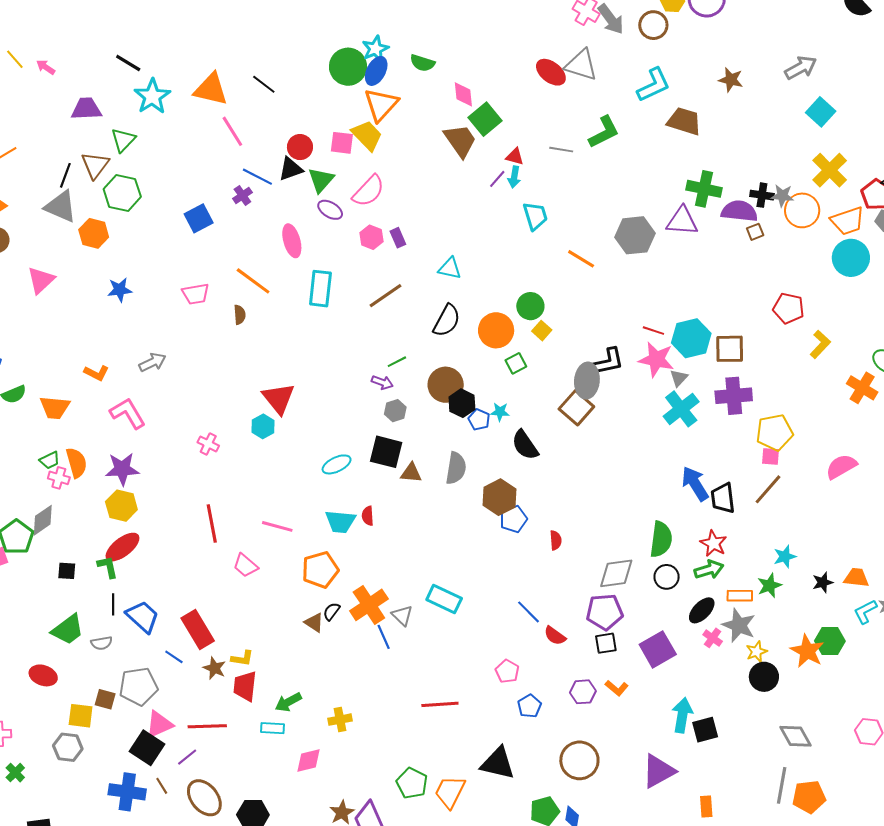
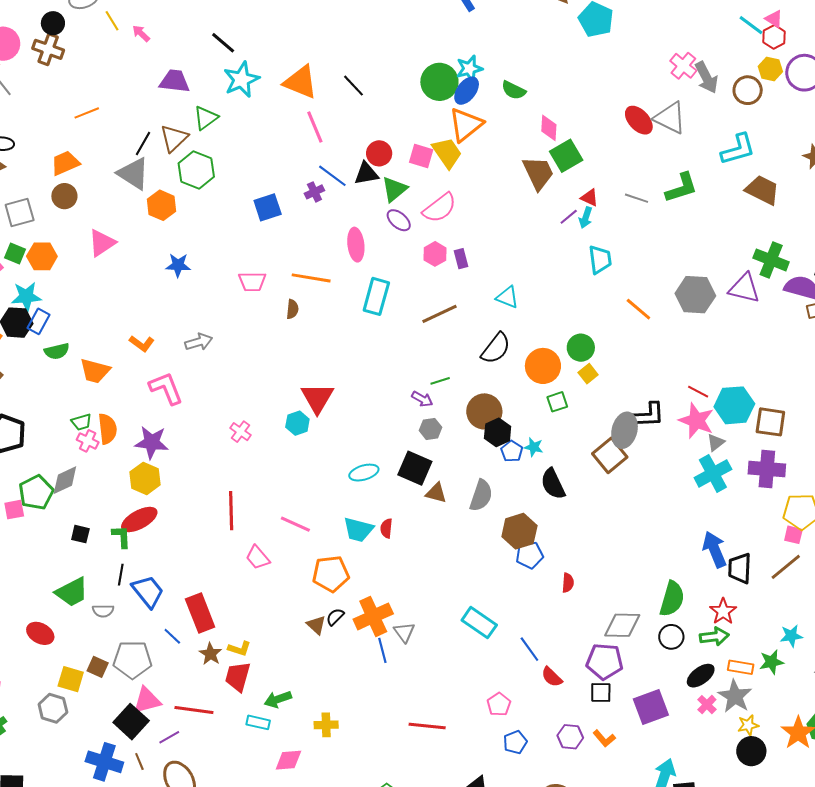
orange line: (253, 281) -> (311, 278), turned -36
cyan rectangle: (444, 599) -> (479, 623), moved

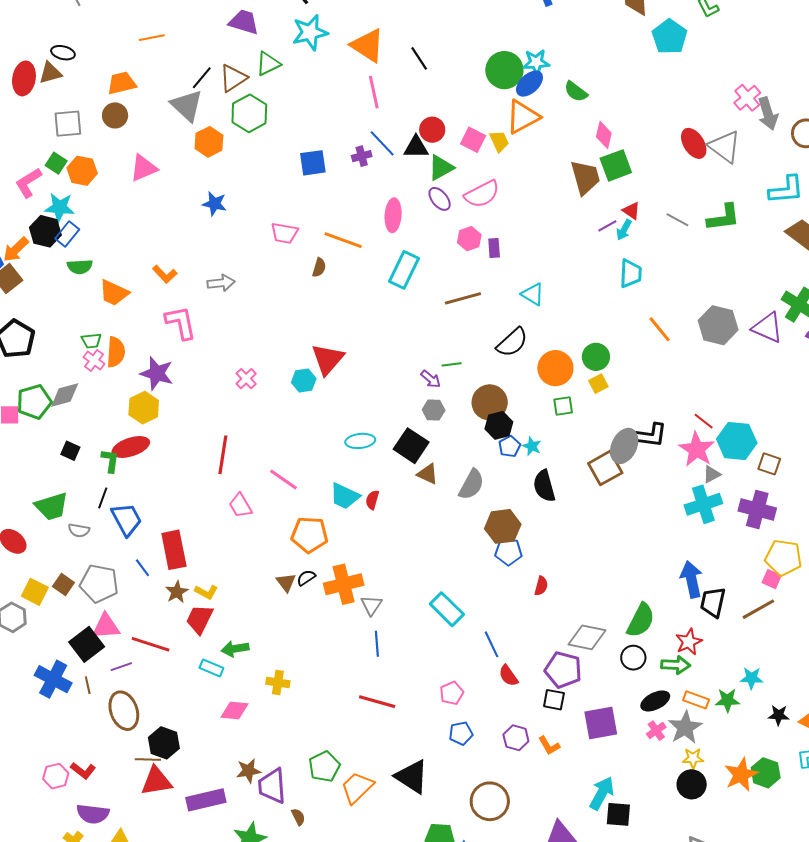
yellow trapezoid: (447, 153) -> (499, 141), size x0.7
brown square: (770, 422) -> (769, 464), size x0.7
blue line: (382, 650) -> (377, 644), moved

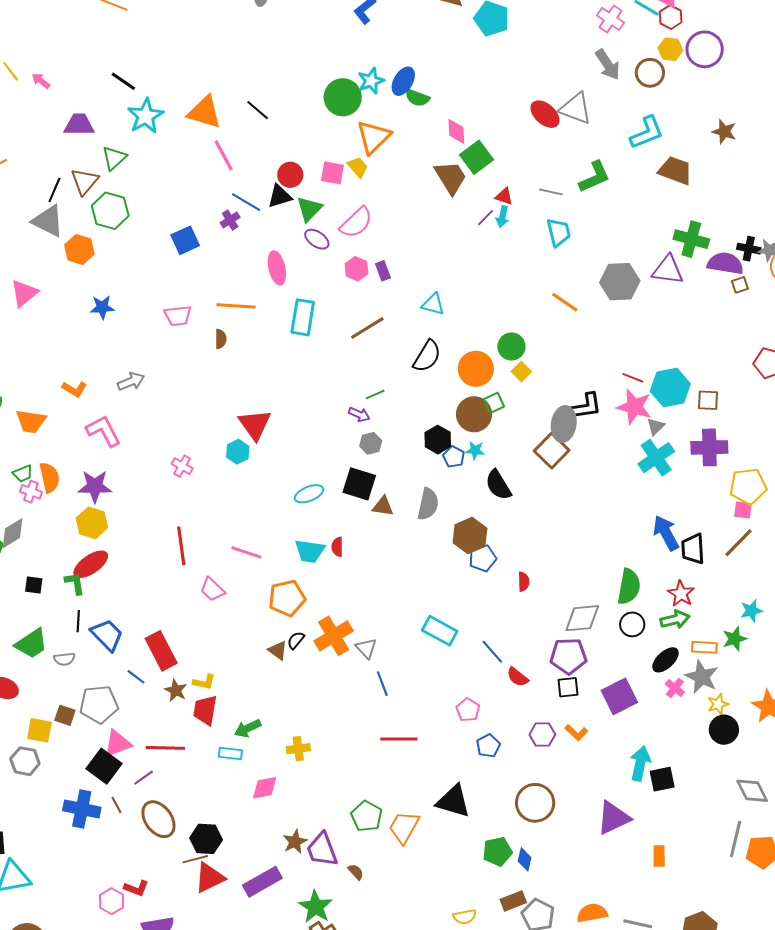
blue ellipse: (530, 84) -> (403, 81), moved
pink cross: (747, 98) -> (610, 19), moved
cyan trapezoid: (631, 274) -> (559, 232), moved
brown circle: (490, 402) -> (474, 414), moved

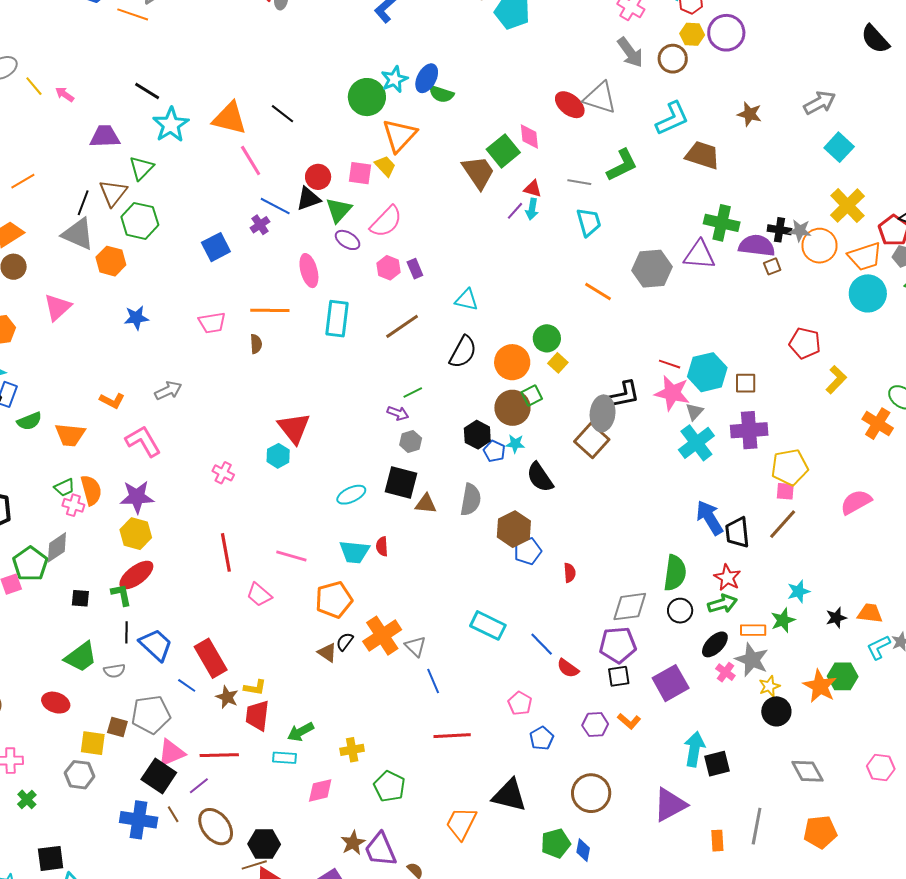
pink diamond: (456, 131) -> (529, 137), moved
green pentagon: (367, 816) -> (389, 786), moved
gray line: (736, 839) -> (757, 826), moved

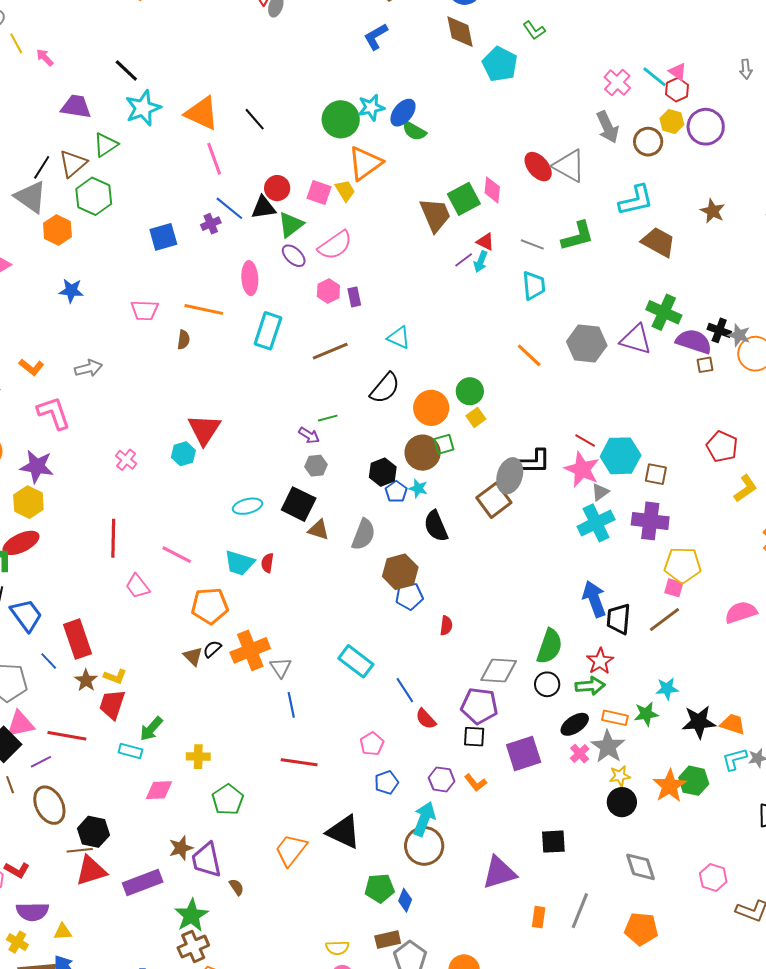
black star: (836, 618) -> (699, 722), size x1.6
green arrow: (301, 732) -> (151, 729), turned -32
cyan arrow: (694, 749) -> (424, 819), moved

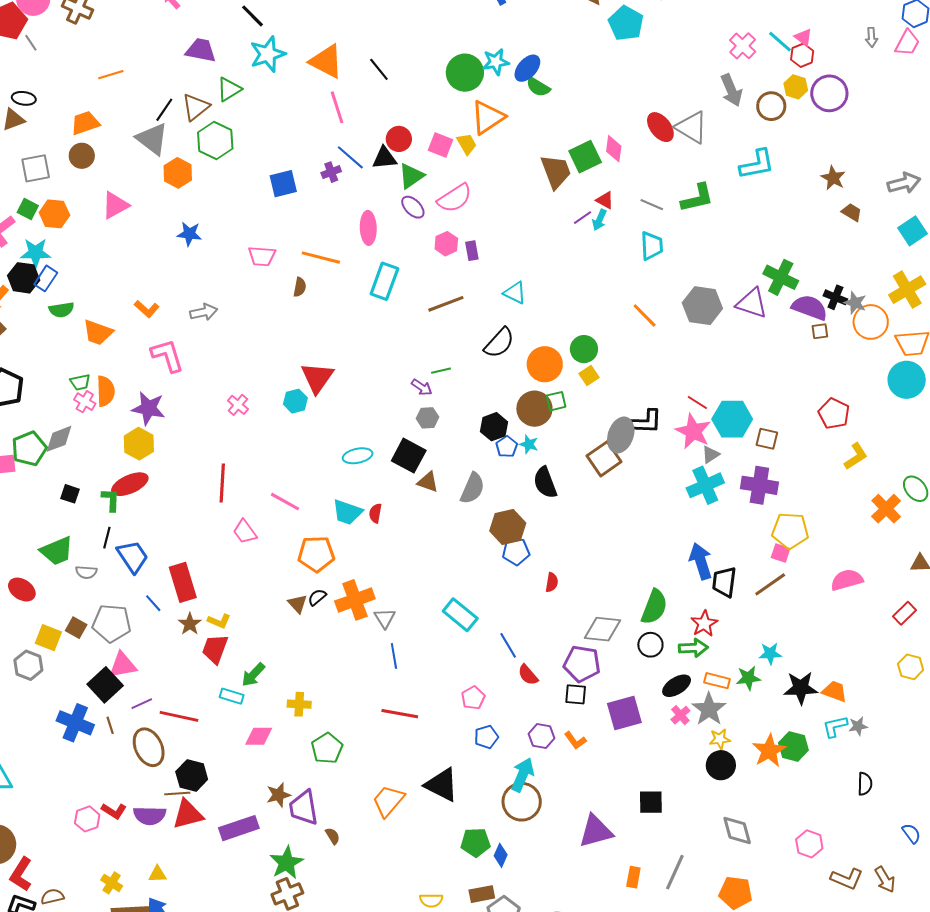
brown trapezoid: (658, 242) -> (852, 212), moved, size x0.6
red line: (67, 736) -> (179, 716), moved
purple semicircle: (32, 912) -> (150, 816), moved

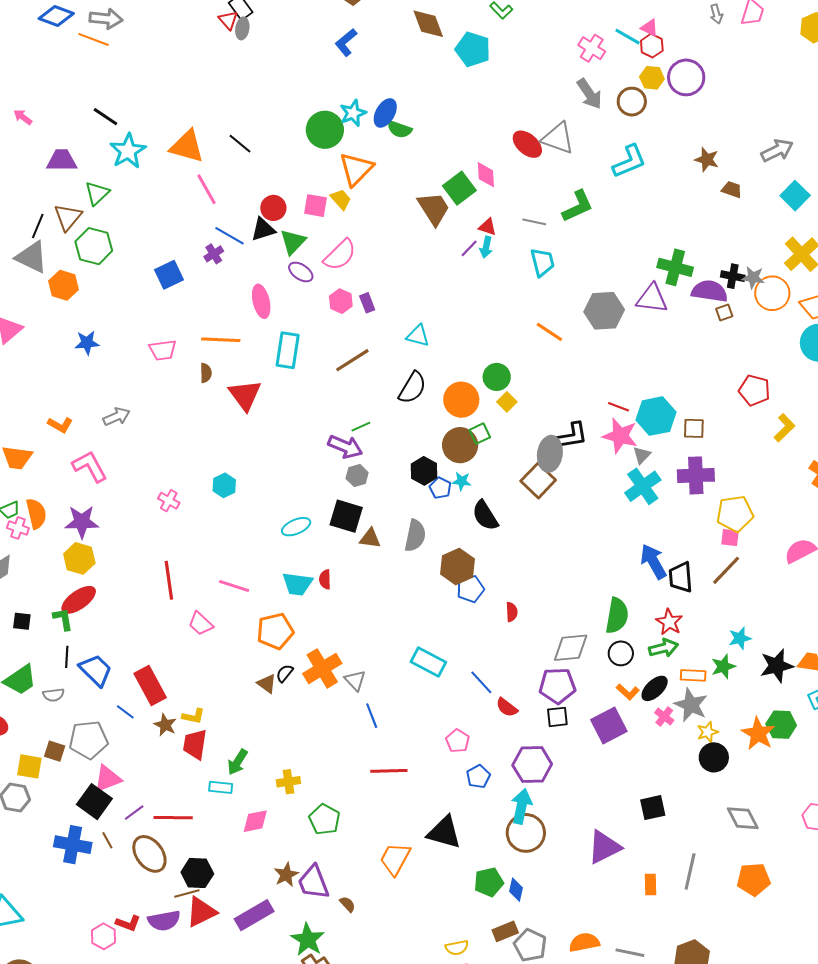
red triangle: (317, 378) -> (245, 395), moved
purple arrow: (422, 387) -> (345, 447), size x1.6
purple hexagon: (542, 736) -> (532, 765), size x1.5
orange L-shape: (575, 740) -> (628, 692), moved

